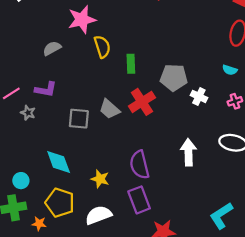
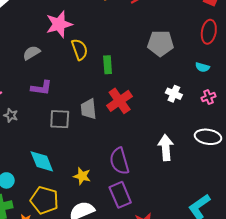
gray pentagon: (174, 78) -> (160, 43), moved
purple L-shape: (46, 90) -> (41, 88), moved
gray trapezoid: (109, 109) -> (89, 109), turned 45

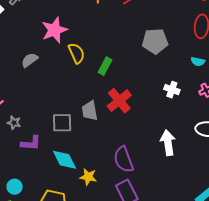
green rectangle: (108, 65) -> (105, 66), turned 36
purple L-shape: (41, 88) -> (31, 143), moved
cyan diamond: (42, 161) -> (65, 160), moved

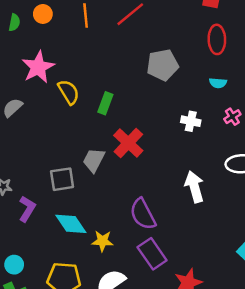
gray trapezoid: (90, 111) -> (94, 160), turned 45
purple L-shape: (31, 143) -> (27, 209), turned -55

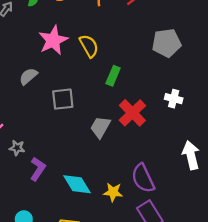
yellow semicircle: (69, 92) -> (89, 46), moved
white cross: (191, 121) -> (174, 99), moved
gray square: (62, 179) -> (63, 99), moved
yellow star: (102, 241) -> (113, 192), moved

